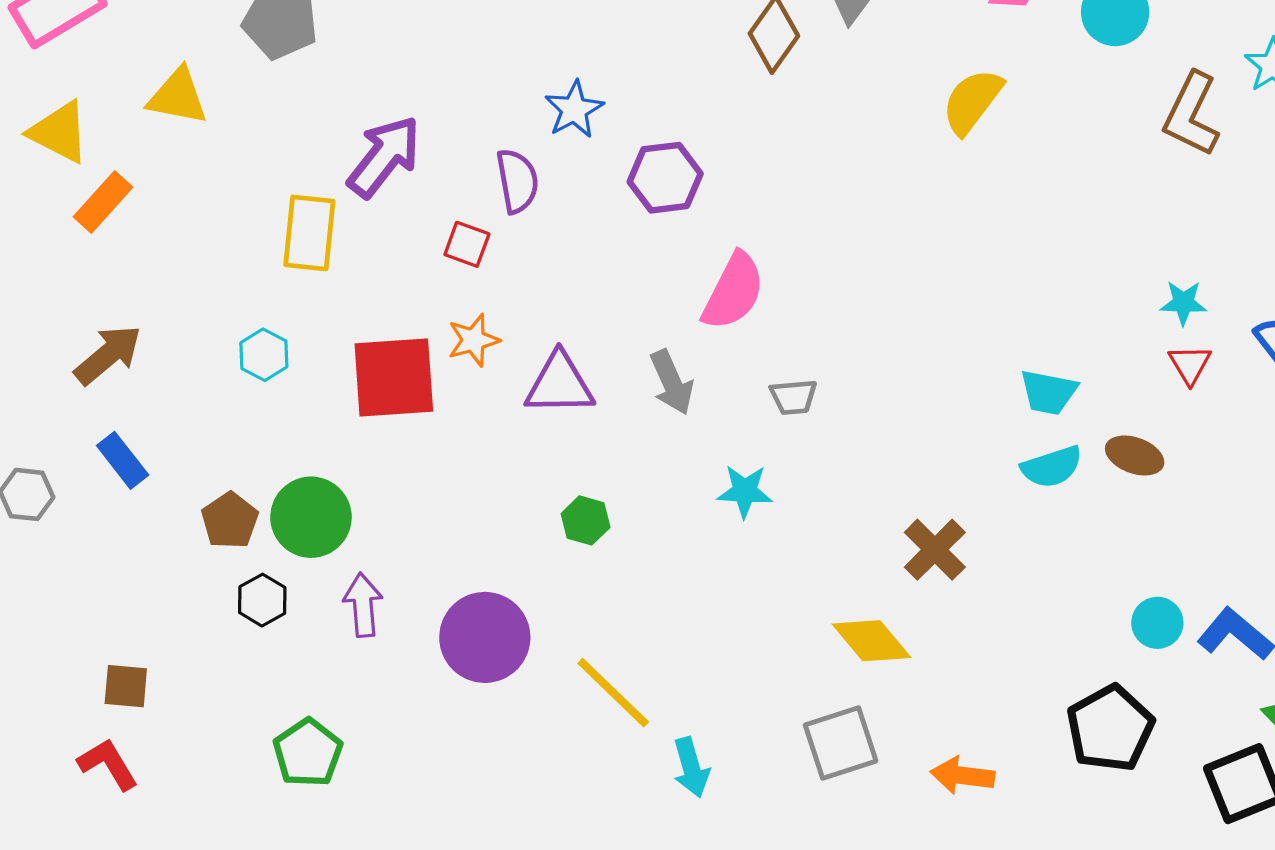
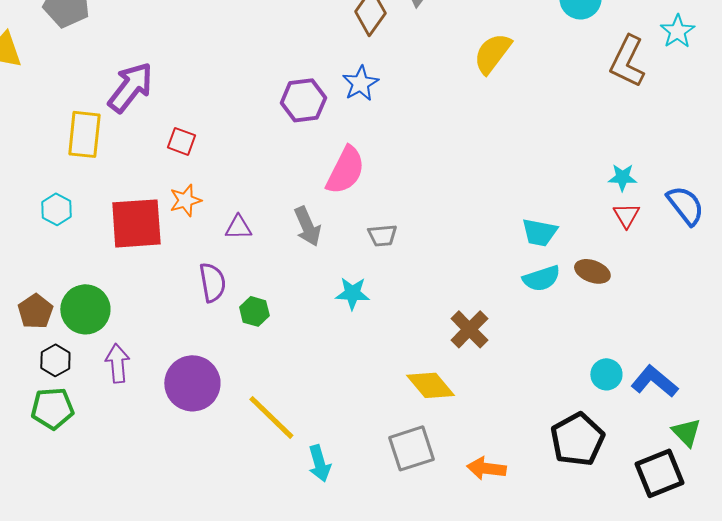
blue star: (574, 109) -> (360, 83), moved
purple semicircle: (517, 181) -> (212, 282), moved
purple triangle: (560, 384) -> (238, 227), size x0.6
green pentagon: (308, 753) -> (52, 408), moved, turned 30

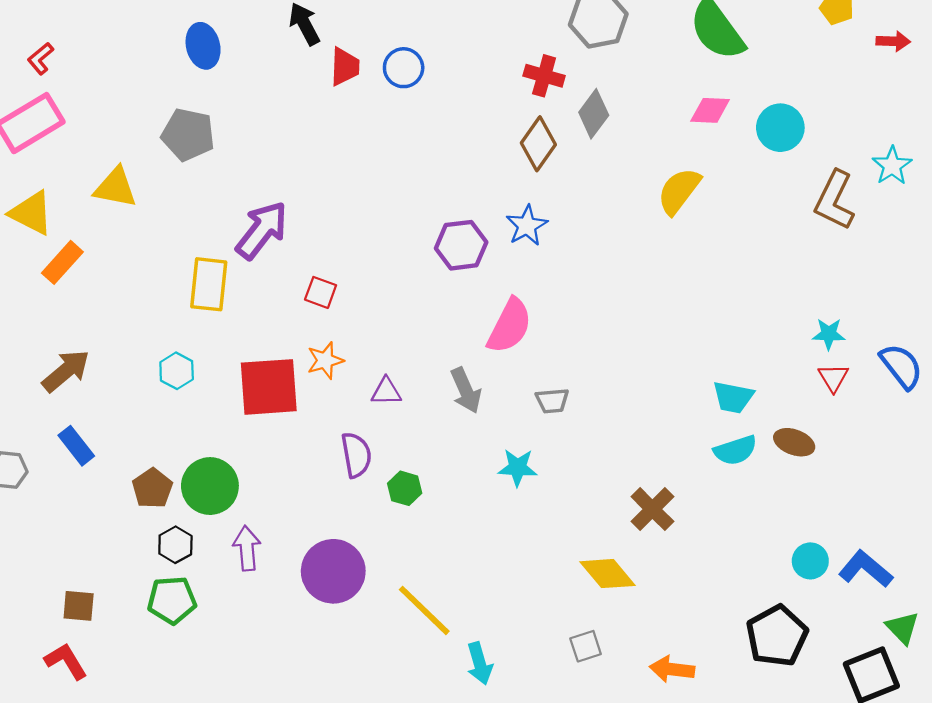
gray square: (411, 448) -> (586, 646), size x0.6

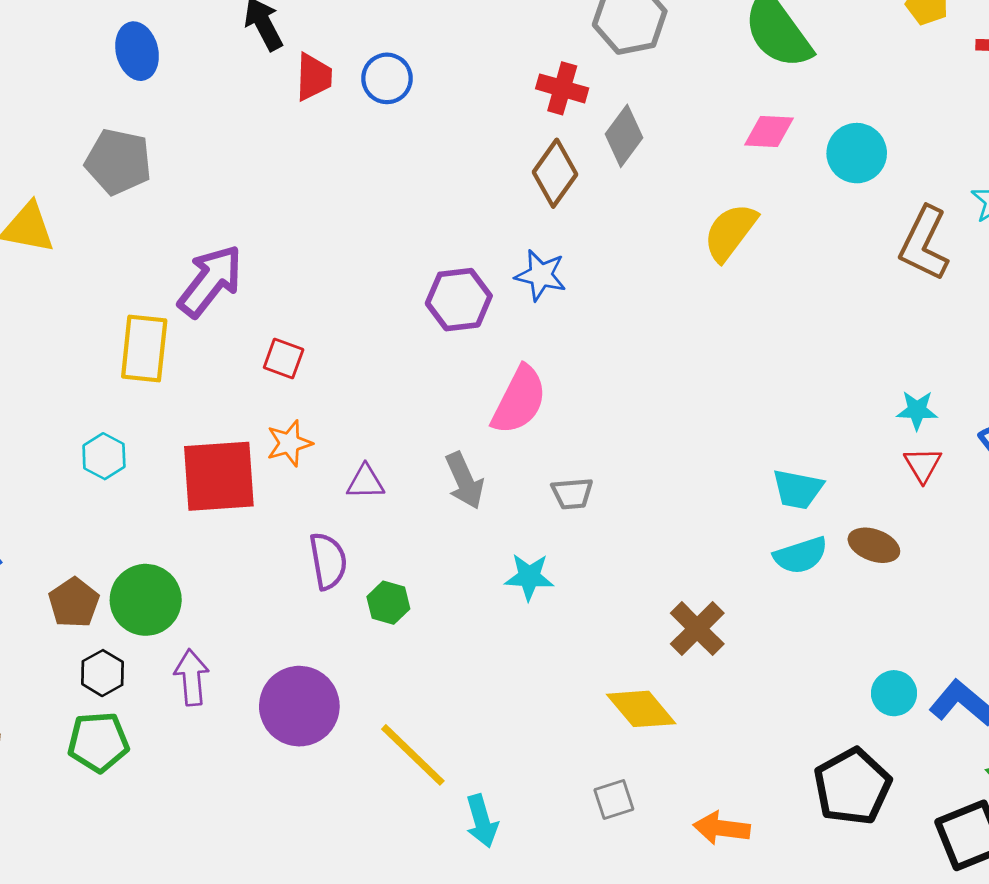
blue star: (527, 226) -> (541, 275), turned -30

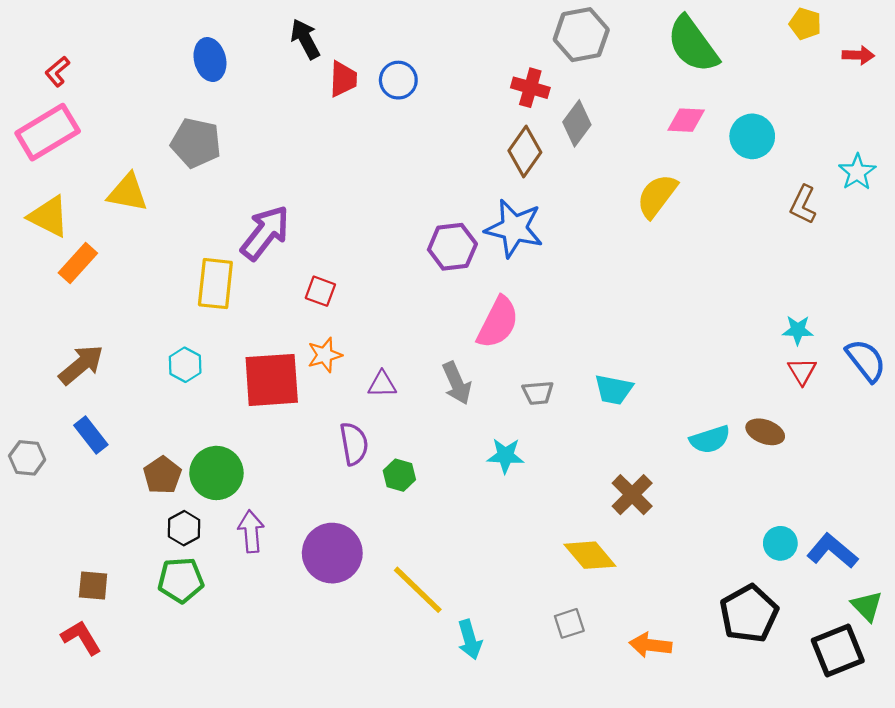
brown L-shape: (924, 244) -> (803, 205), size x0.7
blue star: (541, 275) -> (514, 228), size x1.5
cyan trapezoid: (798, 489) -> (614, 390), moved

